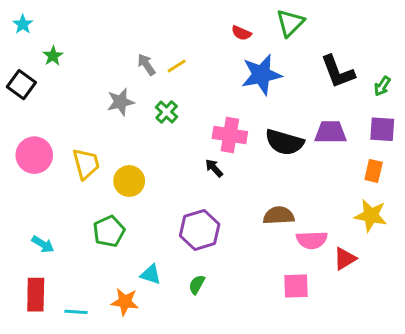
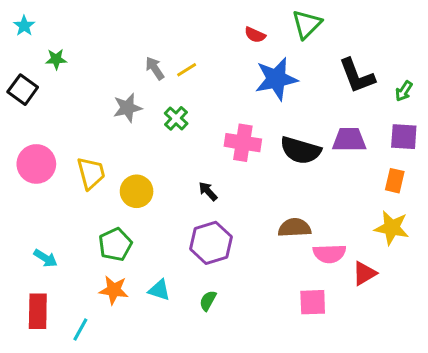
green star: (53, 56) -> (56, 59), turned 30
black arrow: (214, 168) -> (208, 191), moved
orange star: (125, 302) -> (114, 290), moved
cyan line: (76, 312) -> (80, 330), turned -65

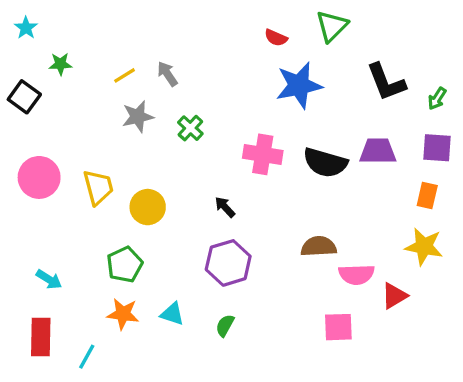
yellow line: (187, 70) -> (125, 75), moved

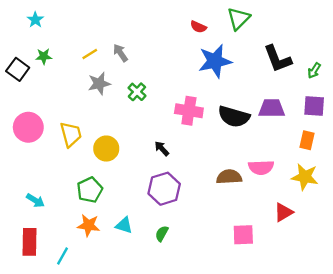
cyan star: (26, 28) -> (35, 20), moved
green star: (60, 64) -> (44, 56), moved
pink semicircle: (356, 274) -> (261, 167), moved

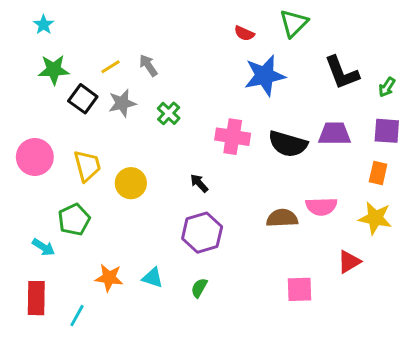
green star: (44, 56) -> (54, 70), size x1.5
black square: (18, 69) -> (83, 99), moved
green pentagon: (90, 190) -> (74, 220), moved

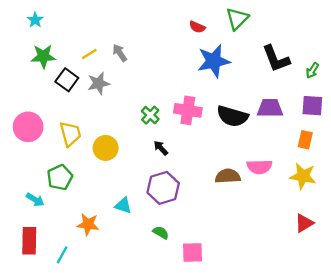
green cross: (169, 113) -> (150, 115), moved
red triangle: (349, 262) -> (304, 223), moved
cyan triangle: (153, 278) -> (123, 206), moved
green semicircle: (199, 288) -> (161, 233), turned 91
pink square: (300, 289) -> (193, 252), moved

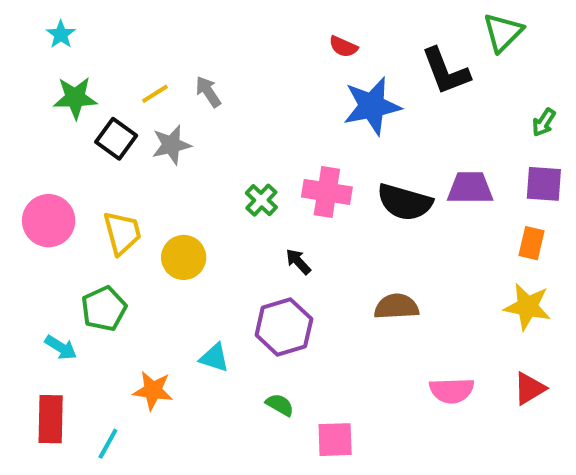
green triangle: (237, 19) -> (503, 32), moved
black L-shape: (276, 59) -> (446, 71), moved
black arrow: (161, 148) -> (298, 262), moved
pink semicircle: (259, 167) -> (452, 390), moved

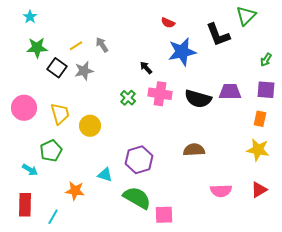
black arrow: (298, 262) -> (146, 68), moved
green semicircle: (280, 405) -> (137, 198), size x2.0

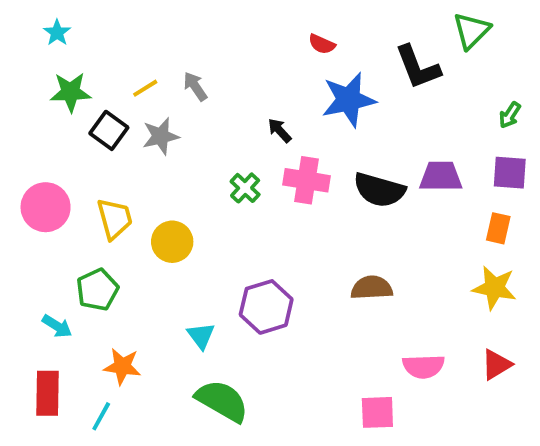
cyan triangle: (105, 175) -> (201, 336), turned 35
orange star: (75, 191) -> (122, 366), moved
green semicircle: (137, 198) -> (222, 401), moved
pink square: (164, 215) -> (377, 412), moved

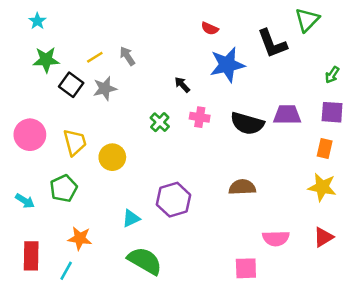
pink cross: (306, 180) -> (200, 117), size x0.7
cyan arrow: (57, 326) -> (25, 201), moved
cyan triangle: (201, 336) -> (131, 218), turned 42

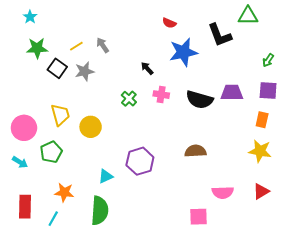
green triangle: (307, 20) -> (248, 16), turned 45
pink circle: (30, 135) -> (24, 128), moved
green semicircle: (145, 261) -> (100, 211), moved, turned 64

